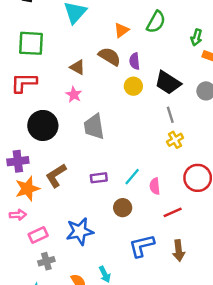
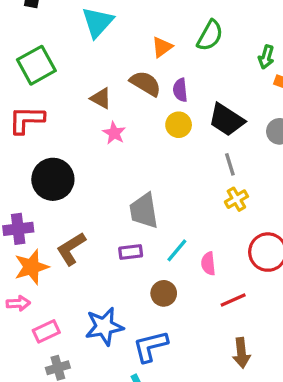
green square: (31, 43) -> (36, 65), turned -32
pink star: (74, 95) -> (114, 133), moved
gray trapezoid: (94, 127) -> (144, 211), moved
blue L-shape: (142, 246) -> (150, 346), moved

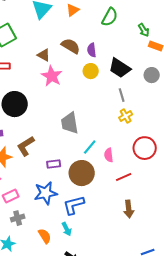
orange triangle: (162, 47) -> (73, 10), moved
green arrow: (266, 57) -> (144, 30), turned -48
pink star: (114, 133) -> (52, 76), size x1.5
purple rectangle: (131, 252) -> (54, 164), moved
brown circle: (164, 293) -> (82, 173), size x1.6

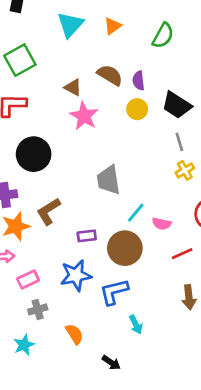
pink semicircle: (109, 155) -> (162, 224), turned -72
cyan arrow: (67, 229) -> (136, 324), moved

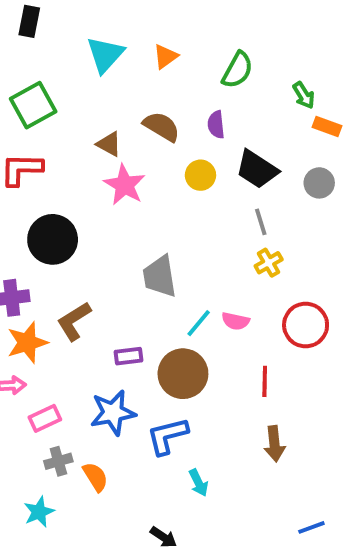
purple semicircle: (138, 81) -> (216, 125), moved
pink semicircle: (162, 224) -> (236, 321), moved
red line: (182, 254) -> (265, 381), turned -65
orange semicircle: (74, 334) -> (95, 477), moved

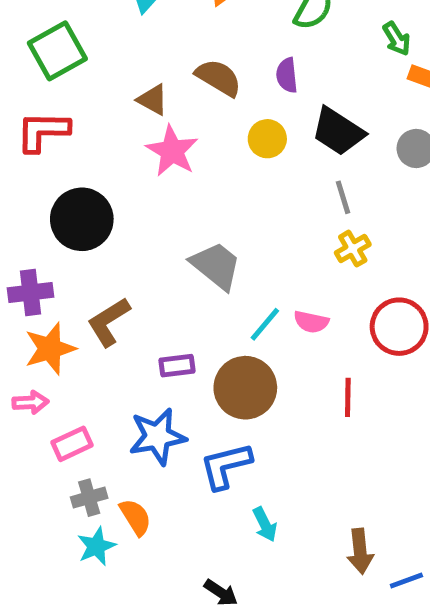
gray trapezoid: (160, 276) -> (216, 266), turned 138
brown arrow: (274, 444) -> (360, 551), moved
cyan star: (39, 512) -> (96, 546), moved

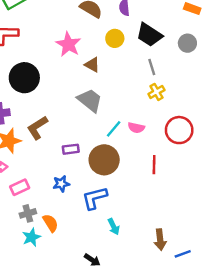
brown triangle: (153, 100) -> (92, 65), moved
blue star: (157, 437) -> (61, 184), size x0.6

